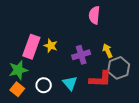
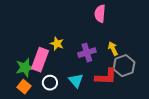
pink rectangle: (31, 47) -> (40, 60), moved

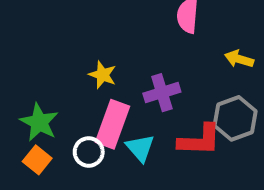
yellow arrow: (113, 49) -> (239, 59), moved, turned -48
pink rectangle: (40, 60) -> (112, 124), moved
green star: (25, 68) -> (39, 122), turned -30

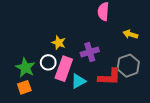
cyan triangle: (140, 148) -> (78, 81), turned 42
white circle: (89, 152) -> (48, 62), moved
orange square: (37, 160) -> (24, 87), turned 32

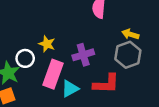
white circle: (48, 62) -> (25, 58), moved
gray hexagon: (128, 66) -> (128, 55), moved

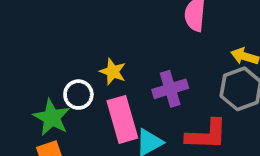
pink rectangle: (53, 74) -> (122, 119), turned -36

